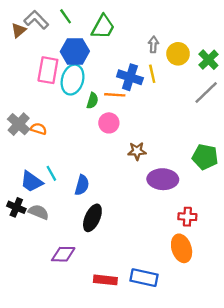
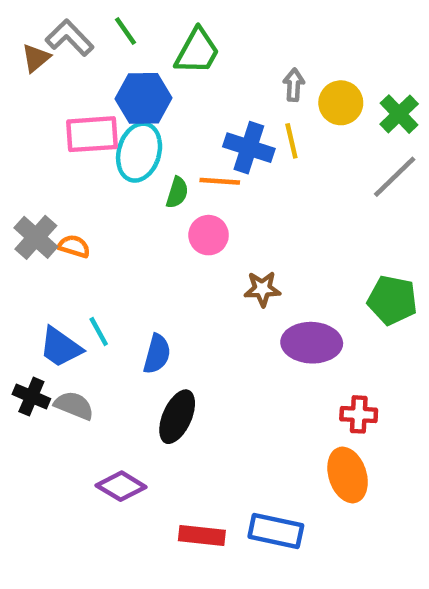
pink rectangle: (48, 70) -> (92, 134), turned 76
purple diamond: (63, 254) -> (121, 486), turned 30

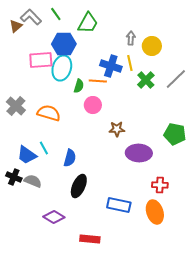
green cross: (399, 114) -> (146, 80), moved
orange semicircle: (74, 246) -> (49, 113), moved, size x1.6
blue rectangle: (276, 531) -> (119, 205), moved

